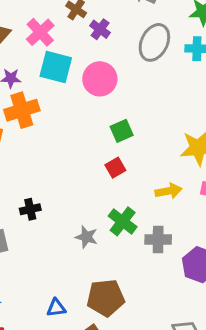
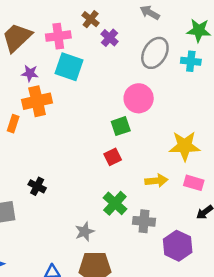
pink cross: (40, 32) -> (58, 36), turned 30
pink circle: (100, 79) -> (139, 98), moved
black cross: (30, 209) -> (37, 186), turned 35
gray star: (86, 237) -> (85, 232), moved, turned 30

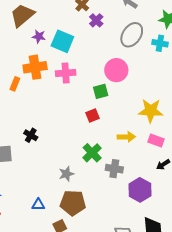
pink cross: (58, 36) -> (66, 73), moved
purple star: (30, 73) -> (39, 36), moved

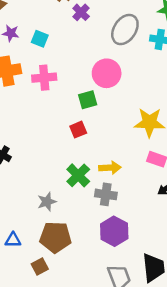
cyan square: (62, 41) -> (40, 39), size x0.6
yellow arrow: (126, 137) -> (110, 168), moved
purple hexagon: (140, 190) -> (114, 231), moved

